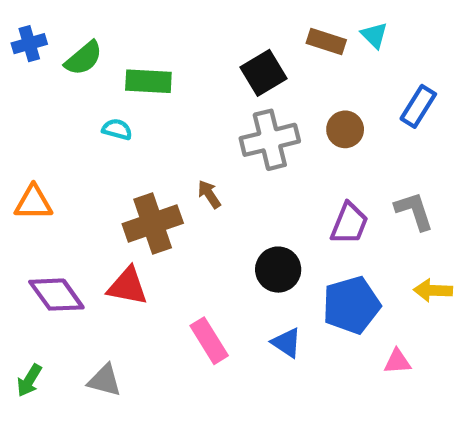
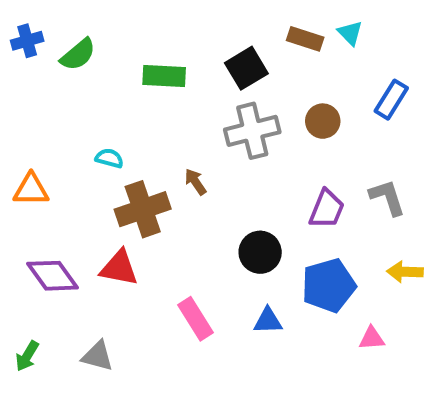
green rectangle: (148, 81) -> (164, 76), moved
cyan semicircle: (117, 129) -> (109, 158), moved
blue triangle: (287, 343) -> (268, 321), turned -36

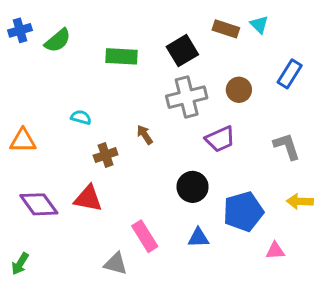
brown cross: (143, 209) -> (106, 155), size x0.6
purple trapezoid: (327, 209) -> (220, 139), moved, turned 44
gray triangle: (98, 356) -> (116, 264), moved

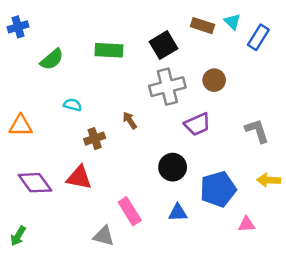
green semicircle: (58, 40) -> (52, 59), moved
blue rectangle: (290, 74) -> (258, 37), moved

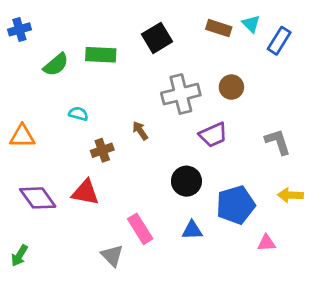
black square: (163, 45) -> (157, 38), moved
green rectangle: (109, 50) -> (101, 55), moved
gray triangle: (104, 236) -> (112, 256), turned 30

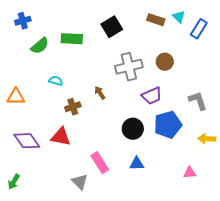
blue cross: (19, 29) -> (23, 21), moved
blue pentagon: (236, 205) -> (168, 125), moved

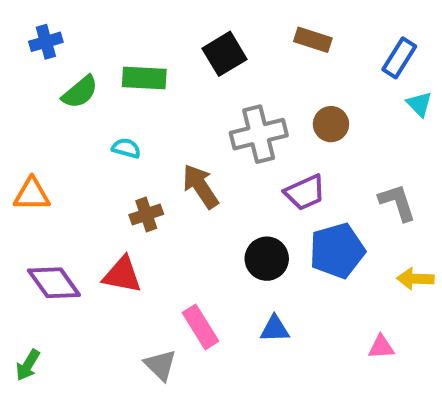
cyan triangle: (179, 17) -> (419, 104), moved
cyan semicircle: (56, 81) -> (126, 148), moved
brown arrow: (100, 93) -> (200, 186), size x1.6

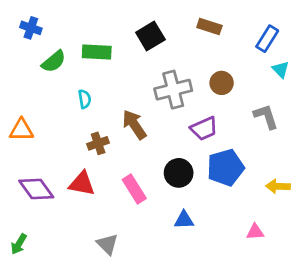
blue cross: (46, 42) -> (31, 28), turned 35
cyan semicircle: (126, 148) -> (85, 99), turned 66
gray L-shape: (397, 202) -> (266, 116), moved
pink rectangle: (200, 327) -> (134, 189), moved

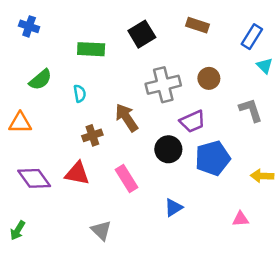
green semicircle: (54, 61) -> (40, 80), moved
black circle: (179, 173) -> (168, 149), moved
blue triangle: (184, 220) -> (173, 208), turned -30

